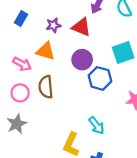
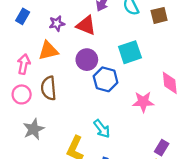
orange triangle: (45, 51) -> (48, 51), turned -30
pink arrow: (22, 64) -> (24, 64), turned -108
gray star: (17, 124) -> (34, 129), moved

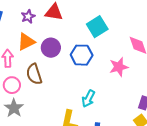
purple circle: (87, 60) -> (51, 48), moved
gray star: (34, 129) -> (14, 108), moved
cyan arrow: (102, 129) -> (88, 99), turned 78

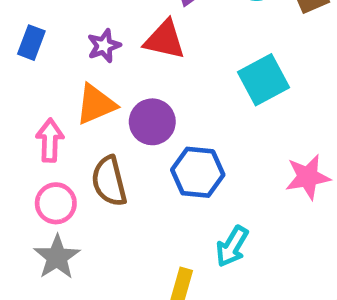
blue hexagon: (82, 55) -> (198, 172), moved

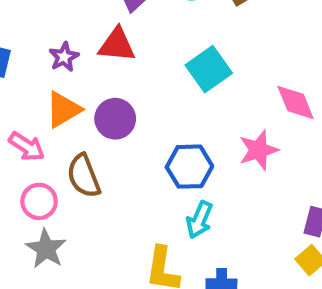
pink arrow: (50, 140) -> (27, 146), turned 129
blue hexagon: (198, 172) -> (189, 167), moved

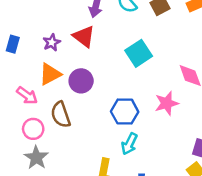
red triangle: (117, 45) -> (84, 36), turned 30

